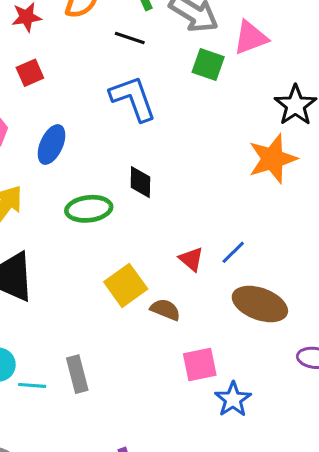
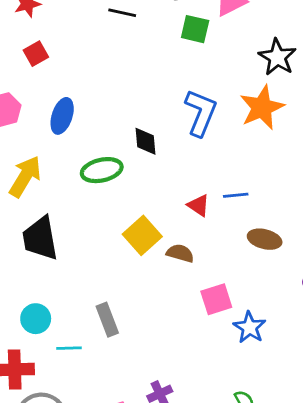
blue L-shape: (133, 98) -> (201, 113), moved, turned 48
blue line: (233, 252) -> (236, 195), turned 45
brown ellipse: (260, 304) -> (265, 239), size x0.7
cyan line: (32, 385) -> (69, 348), moved

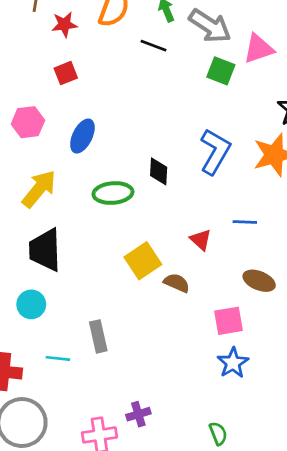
blue line: (236, 195) -> (245, 222), moved
pink square: (216, 299) -> (229, 321), moved
cyan circle: (36, 319) -> (31, 304), moved

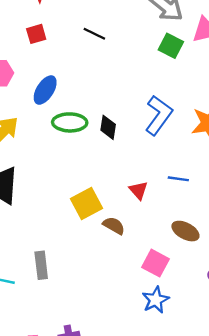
black line: (154, 46) -> (94, 34), moved
green ellipse: (113, 193) -> (70, 122), moved
pink square: (229, 321) -> (155, 263), turned 32

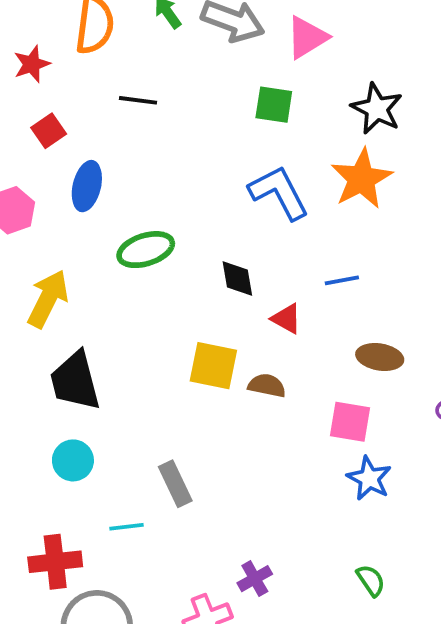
green square: (171, 46) -> (274, 105), moved
blue ellipse: (45, 90) -> (87, 186), moved
blue L-shape: (159, 115) -> (279, 193), turned -45
black diamond: (108, 127) -> (237, 279), moved
yellow square: (87, 203) -> (213, 366), turned -32

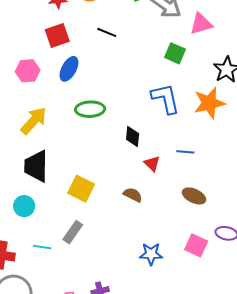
red square: (49, 131) -> (57, 36), size x1.4
yellow square: (213, 366) -> (81, 189), moved
pink square: (350, 422) -> (196, 245), moved
blue star: (369, 478) -> (151, 254), moved, turned 30
gray rectangle: (175, 484) -> (73, 232), turned 45

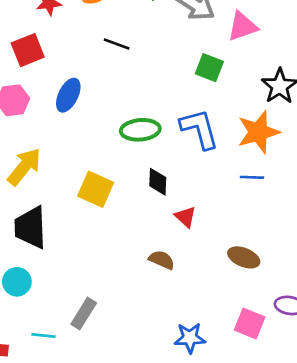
red square: (57, 36) -> (28, 50), moved
green ellipse: (90, 109) -> (140, 130), moved
blue line: (185, 152) -> (252, 177), moved
yellow square: (81, 189) -> (96, 189), moved

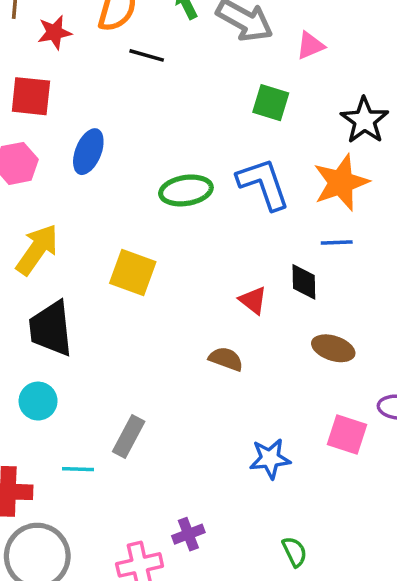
pink triangle: (242, 26) -> (310, 46), size x0.7
black line: (117, 44) -> (147, 55), moved
red square: (28, 50) -> (31, 96), turned 32
black diamond: (158, 182) -> (304, 282), moved

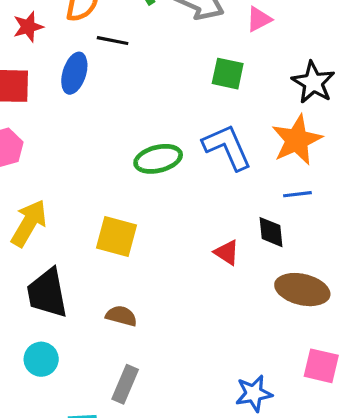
blue ellipse: (88, 152) -> (74, 73), moved
brown ellipse: (333, 348) -> (302, 290), size x1.4
brown semicircle: (226, 359) -> (121, 316), moved

